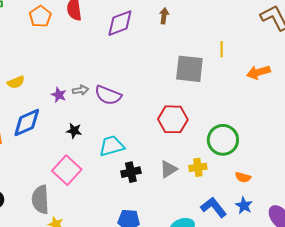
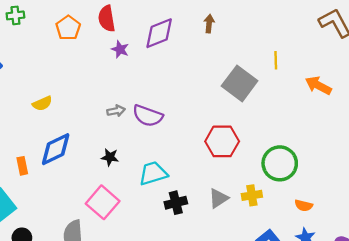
gray square: (189, 69) -> (240, 83), turned 32
orange arrow: (258, 72) -> (318, 85), turned 45
purple star: (59, 95) -> (120, 49), moved

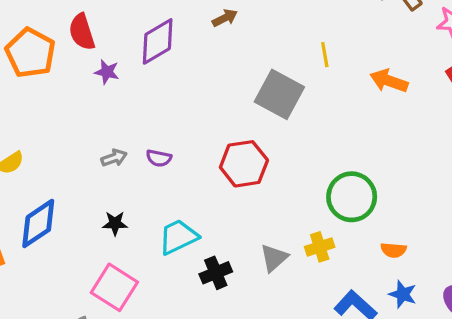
brown arrow: (209, 24) -> (225, 18), turned 66
orange pentagon: (68, 28) -> (30, 53), size x1.4
purple semicircle: (148, 116) -> (159, 158), size x0.6
red hexagon: (222, 141) -> (244, 164), moved

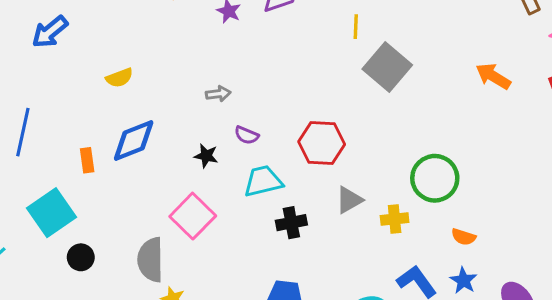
yellow line: (325, 55) -> (356, 27), moved
purple semicircle: (159, 158) -> (246, 135), moved
red hexagon: (244, 164) -> (322, 143), moved
gray triangle: (274, 258) -> (349, 200), moved

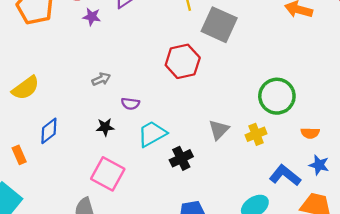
yellow semicircle: (119, 78) -> (26, 88), size x1.4
blue diamond: (134, 141) -> (49, 131), size x0.7
red hexagon: (322, 143) -> (183, 61), moved

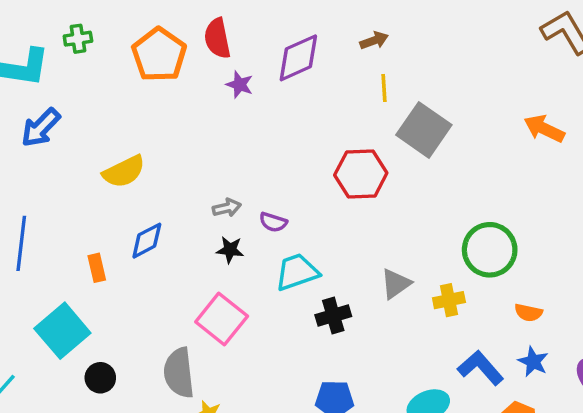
gray arrow: (101, 79) -> (227, 208), moved

